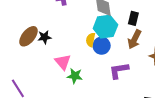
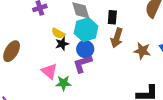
black star: (44, 37) -> (62, 44), moved
yellow semicircle: (91, 40) -> (58, 33), moved, turned -64
purple L-shape: (119, 71) -> (83, 64), moved

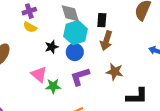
yellow semicircle: (58, 33) -> (30, 27), moved
brown star: (142, 51) -> (115, 72), moved
purple L-shape: (83, 64) -> (80, 77), moved

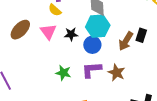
black rectangle: (102, 20) -> (141, 35), moved
brown star: (115, 72) -> (116, 73), moved
pink triangle: (39, 74) -> (48, 32), moved

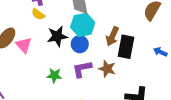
pink triangle: (48, 32) -> (24, 45), moved
black star: (71, 34) -> (57, 36), size x1.5
black rectangle: (141, 35) -> (126, 47), moved, size x1.6

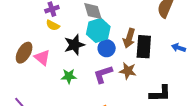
blue circle: (80, 44) -> (107, 48), moved
green star: (54, 75) -> (69, 76), moved

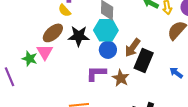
brown ellipse: (24, 53) -> (53, 33), moved
pink triangle: (42, 58) -> (45, 52), moved
green star: (69, 76) -> (30, 59), moved

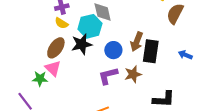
cyan hexagon: (106, 30) -> (90, 26), moved
brown star: (121, 78) -> (133, 74), turned -30

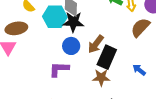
black star: (82, 44) -> (73, 22), moved
brown ellipse: (56, 48) -> (16, 28), turned 30
brown star: (133, 74) -> (101, 78), moved

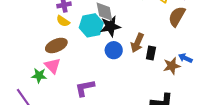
black rectangle: (107, 57) -> (151, 53), size x0.6
purple L-shape: (59, 69) -> (85, 88), moved
brown star: (101, 78) -> (172, 66), moved

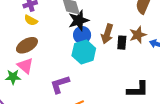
cyan hexagon: (91, 25) -> (84, 52), moved
blue circle: (114, 50) -> (82, 35), moved
brown star: (172, 66) -> (138, 35), moved

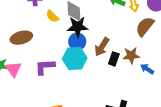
yellow semicircle: (31, 20) -> (52, 16), moved
pink triangle: (25, 66) -> (14, 69), moved
purple L-shape: (60, 84) -> (45, 67), moved

